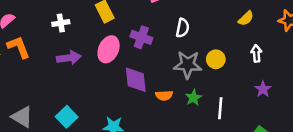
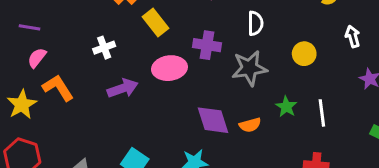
pink ellipse: (109, 49) -> (169, 68), turned 70
gray star: (188, 65) -> (249, 68), moved
purple diamond: (136, 80) -> (213, 120), moved
orange semicircle: (164, 95) -> (250, 125), moved

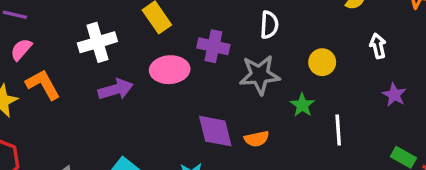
white cross: (104, 48) -> (97, 42), size x1.5
green star: (286, 107) -> (302, 105), moved

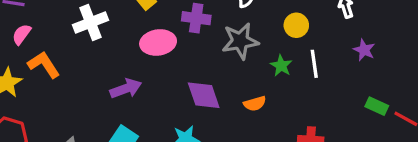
purple arrow: (116, 89) -> (126, 89), moved
white line: (338, 130) -> (314, 64), moved
orange semicircle: (257, 139) -> (255, 104), moved

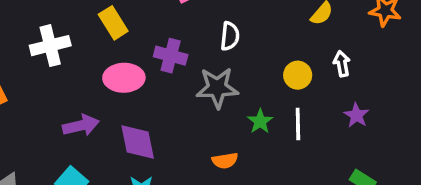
yellow circle: (296, 25) -> (298, 75), moved
purple diamond: (204, 95) -> (138, 142), moved

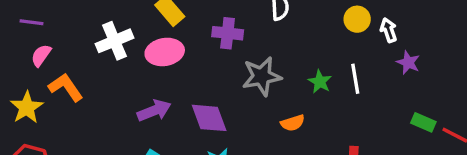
white arrow: (342, 64) -> (389, 30), moved
yellow circle: (298, 75) -> (357, 19), moved
pink ellipse: (124, 78) -> (165, 52), moved
gray star: (217, 88) -> (262, 76), moved

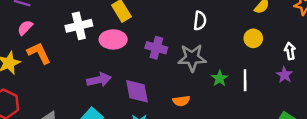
white arrow: (389, 30) -> (290, 51), moved
purple cross: (228, 33) -> (156, 48), moved
gray star: (262, 76) -> (192, 58), moved
orange semicircle: (293, 123) -> (181, 101), moved

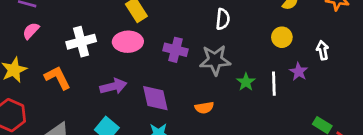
white cross: (79, 26) -> (81, 42), moved
orange L-shape: (39, 53) -> (58, 78), moved
purple star: (284, 75) -> (299, 72), moved

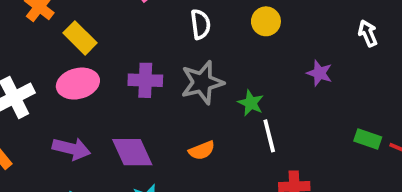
yellow circle: (282, 37) -> (266, 21), moved
white arrow: (323, 50) -> (368, 33), moved
white line: (274, 84) -> (269, 136), moved
purple arrow: (113, 86) -> (71, 149), turned 40

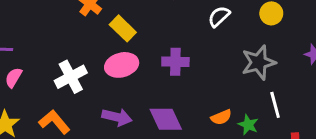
white semicircle: (200, 24) -> (219, 16), turned -125
gray star: (202, 82) -> (259, 62), moved
green star: (251, 103) -> (248, 125), moved

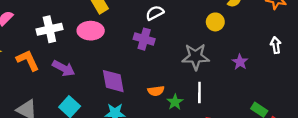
white semicircle: (219, 16) -> (155, 13), moved
purple cross: (175, 62) -> (144, 39), moved
purple arrow: (117, 117) -> (64, 68), moved

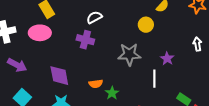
white line: (199, 92) -> (154, 79), moved

